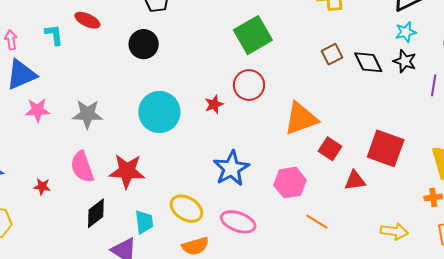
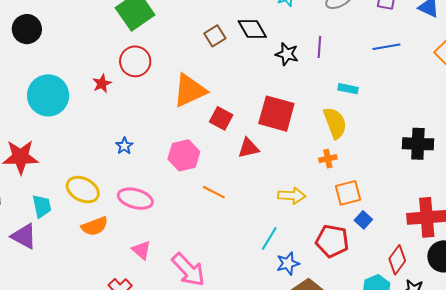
brown square: (332, 54) -> (215, 36), moved
black star: (405, 61) -> (287, 54), moved
blue star: (231, 168) -> (124, 146), size x0.5

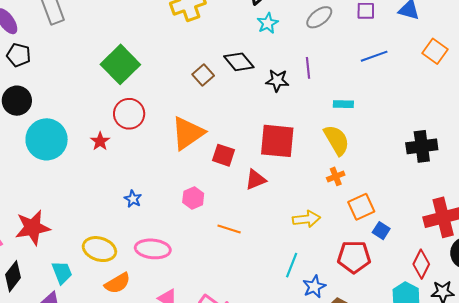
cyan circle: (48, 95) -> (47, 139), moved
pink hexagon: (184, 155) -> (193, 198), size x0.7

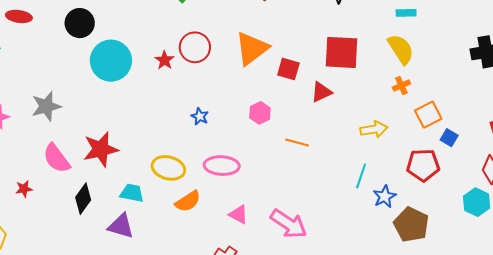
red circle: (129, 114) -> (195, 47), moved
cyan trapezoid: (62, 273) -> (132, 193), turned -55

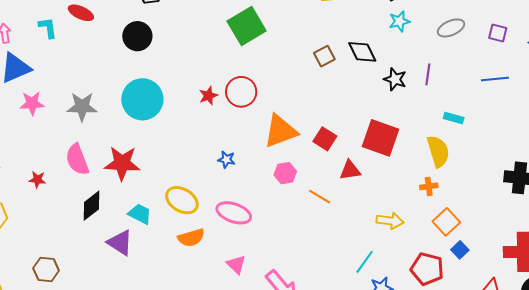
orange triangle: (252, 48) -> (280, 131), moved
cyan circle: (111, 61) -> (142, 99), moved
orange square: (428, 115) -> (446, 222), turned -32
blue star: (200, 116) -> (226, 159), turned -30
orange line: (297, 143) -> (319, 197), moved

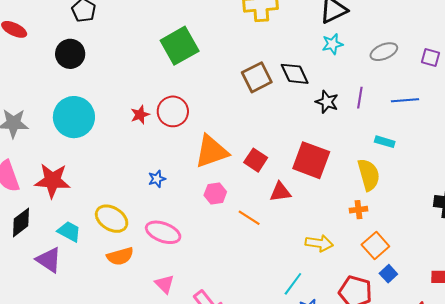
brown square: (324, 56) -> (257, 77), size x1.4
blue line: (495, 79) -> (405, 100), moved
blue star: (226, 159) -> (157, 179), turned -30

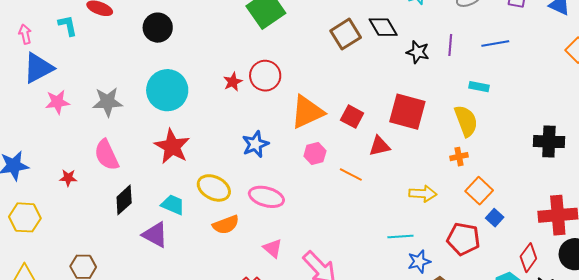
blue star: (157, 179) -> (255, 144), size x1.5
red star: (52, 181) -> (172, 147), moved, turned 30
cyan line: (293, 284) -> (400, 236), turned 55

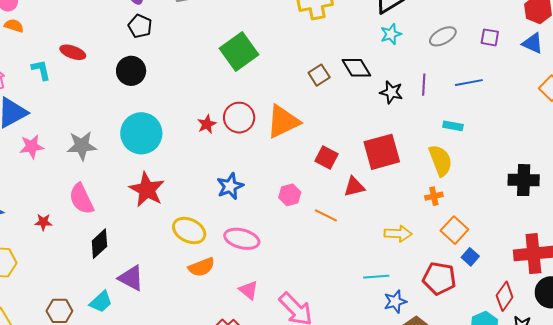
brown square: (346, 34) -> (319, 75), size x0.7
orange triangle: (307, 112) -> (283, 121), moved
red square: (407, 112) -> (382, 152), turned -30
cyan trapezoid: (173, 205) -> (101, 302), moved, turned 115

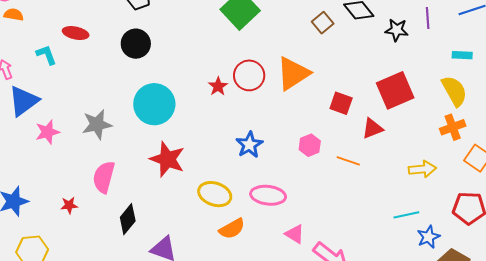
orange cross: (434, 196) -> (453, 127), size x1.4
pink semicircle: (81, 199) -> (104, 177), turned 48
pink triangle: (249, 290) -> (295, 234), moved

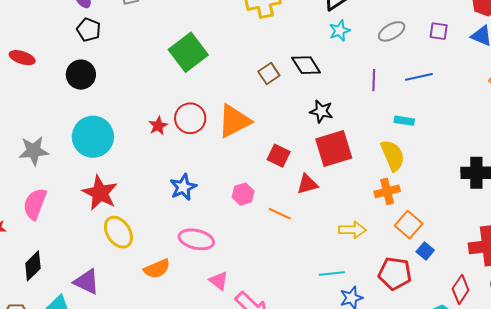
black star: (397, 30) -> (321, 111), moved
yellow ellipse: (215, 194) -> (118, 232), moved, turned 32
black diamond: (128, 219) -> (33, 266), moved

